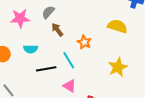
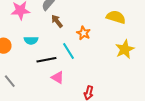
yellow star: (118, 67) -> (125, 49), moved
pink triangle: (70, 86) -> (58, 77), moved

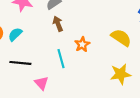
cyan semicircle: (31, 40) -> (15, 34), moved, turned 120
black line: (46, 60) -> (20, 63), moved

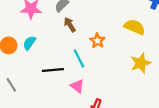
black line: (20, 63) -> (53, 70), moved
pink triangle: (41, 83) -> (77, 86), moved

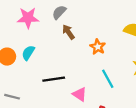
cyan line: (79, 59) -> (108, 79), moved
gray line: (11, 85) -> (12, 97), turned -40

